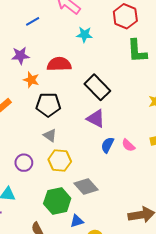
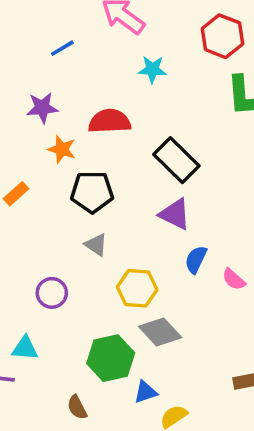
pink semicircle: (128, 145) -> (234, 279), moved
yellow hexagon: (60, 160) -> (137, 288), moved

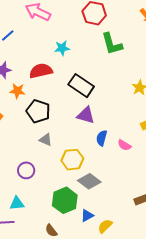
cyan star: (152, 69) -> (62, 48), moved
black pentagon: (92, 192) -> (38, 111), turned 30

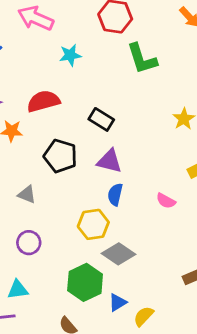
cyan star: (62, 48) -> (70, 55), moved
black rectangle: (81, 86) -> (101, 119), size x0.7
black pentagon: (38, 111) -> (60, 156), moved
blue semicircle: (102, 138) -> (115, 195), moved
gray triangle: (46, 140) -> (27, 194), moved

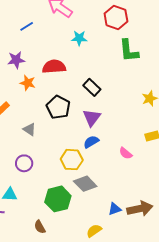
purple triangle: (109, 161) -> (92, 118), turned 42
blue semicircle: (115, 195) -> (91, 142), turned 35
blue triangle: (118, 302) -> (115, 209), moved

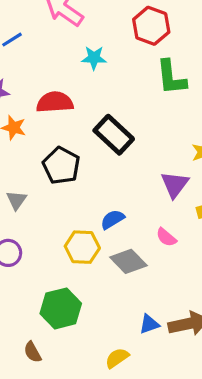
black rectangle: (92, 87) -> (114, 135), size x1.4
purple triangle: (92, 118) -> (175, 184), moved
gray triangle: (29, 129) -> (16, 200), turned 32
gray diamond: (85, 184) -> (128, 261), moved

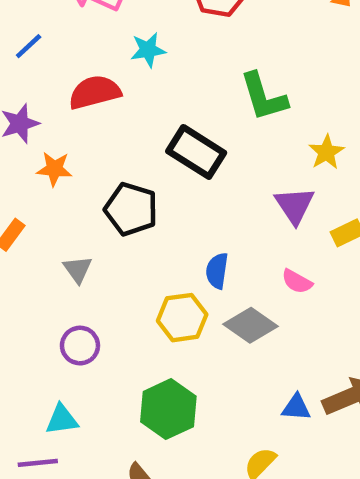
green L-shape: (171, 77) -> (264, 97), moved
red semicircle: (55, 102) -> (95, 92), moved
blue semicircle: (113, 219) -> (217, 271), turned -40
blue triangle: (149, 324) -> (296, 407), turned 35

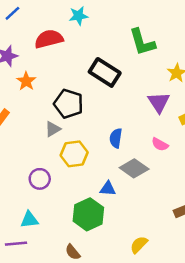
orange star: (54, 169) -> (26, 81), turned 30
gray triangle: (78, 269) -> (53, 129), moved, turned 35
yellow hexagon: (182, 318) -> (74, 154), moved
blue triangle: (296, 407) -> (108, 189), moved

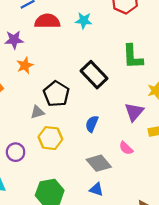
red semicircle: (49, 39) -> (47, 21), moved
blue semicircle: (116, 138) -> (92, 124), moved
blue triangle: (108, 189) -> (96, 189), moved

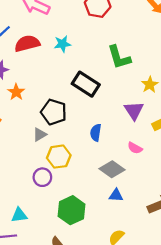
cyan star: (84, 20) -> (62, 44), moved
purple circle: (16, 152) -> (42, 177), moved

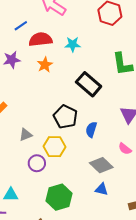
orange star: (16, 92) -> (45, 65), moved
black pentagon: (54, 112) -> (65, 117), moved
gray triangle: (40, 135) -> (26, 135), moved

